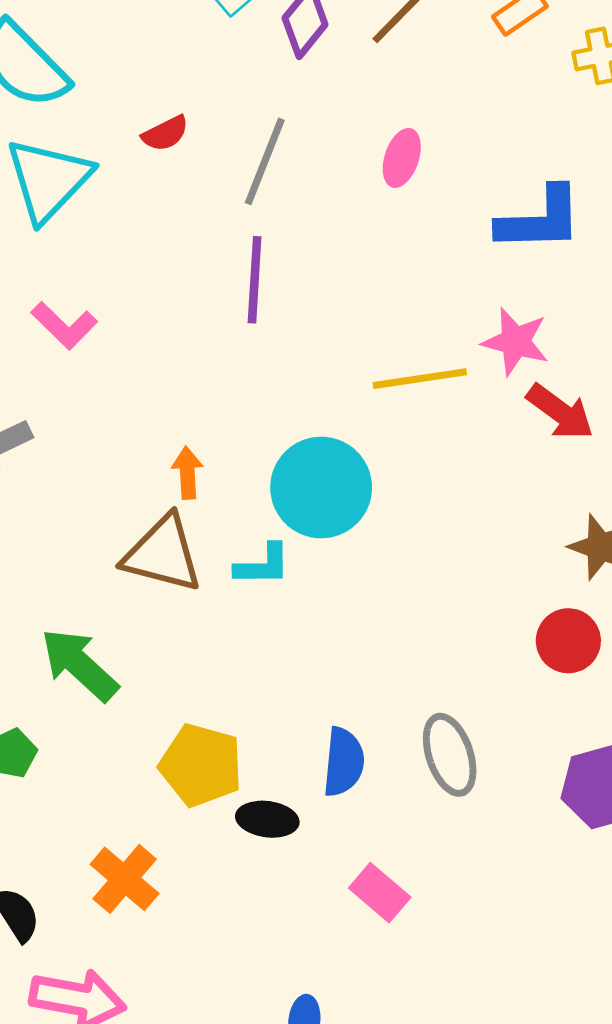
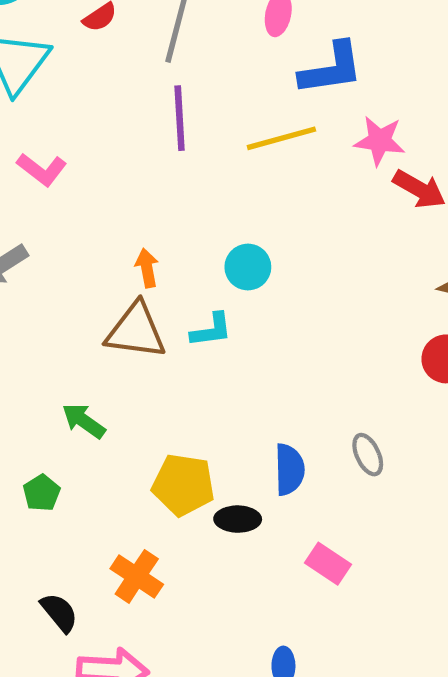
blue L-shape: (540, 219) -> (331, 69), moved
yellow line: (420, 379) -> (281, 138), moved
cyan circle: (321, 487) -> (248, 267), size x0.6
green arrow: (79, 665) -> (84, 421), size x0.7
gray ellipse: (450, 755) -> (368, 455), size x0.7

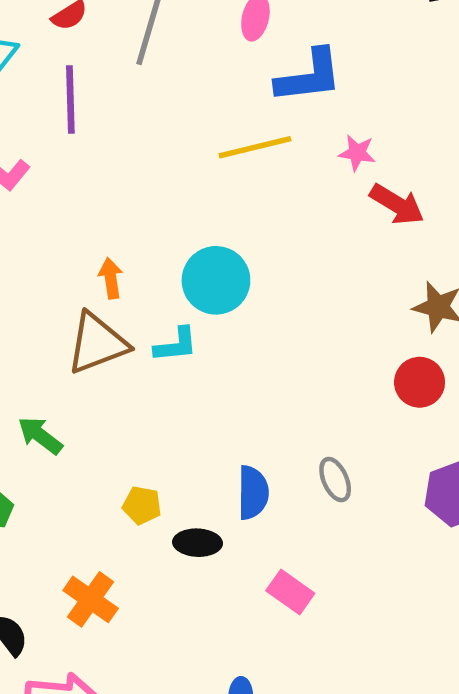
purple line: (180, 118) -> (70, 99), moved
pink star: (380, 141) -> (357, 153), size x0.7
cyan circle: (248, 267) -> (216, 280), size x1.4
brown triangle: (136, 331) -> (97, 343), turned -30
yellow pentagon: (183, 485) -> (142, 505), size x0.6

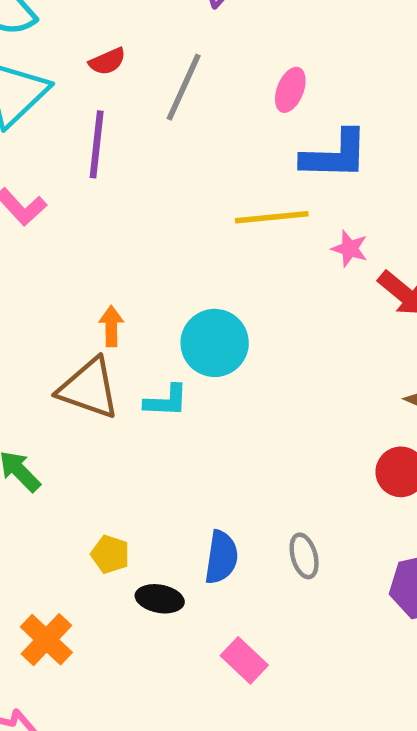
pink star: (357, 153) -> (350, 249), moved
brown triangle: (97, 343) -> (89, 388), turned 32

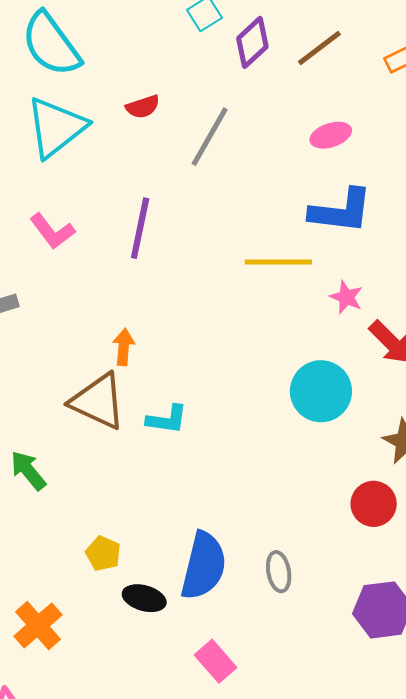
pink ellipse: (290, 90) -> (331, 135), moved, turned 45
purple line: (97, 144) -> (140, 228), moved
cyan circle: (215, 343) -> (321, 391), moved
blue semicircle: (221, 557) -> (204, 566), size x1.4

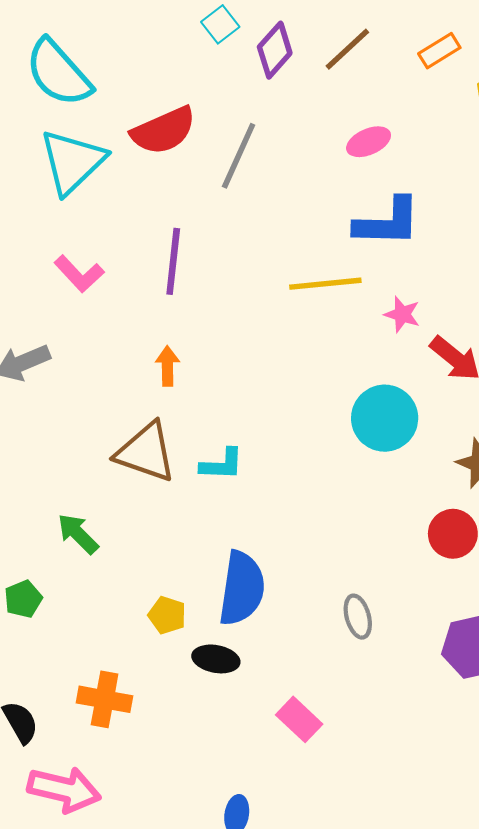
red semicircle: (143, 107) -> (164, 131), size x1.8
orange arrow: (124, 347) -> (167, 366), moved
blue semicircle: (204, 566) -> (242, 588), moved
orange cross: (38, 625) -> (105, 699), turned -33

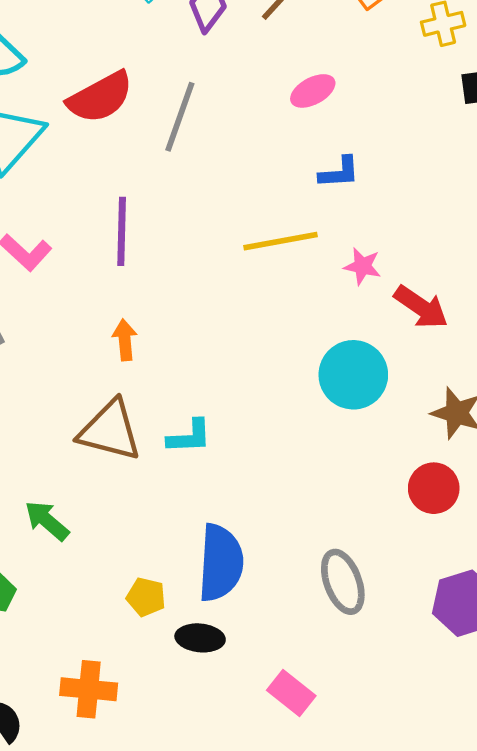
blue L-shape: (387, 222) -> (339, 172), size x0.6
gray ellipse: (358, 617) -> (343, 582), size x1.4

